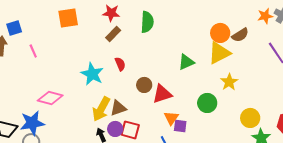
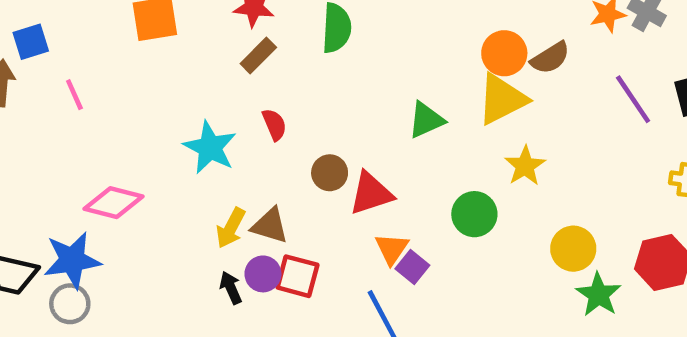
brown triangle: (118, 108) -> (270, 226), turned 36
yellow arrow: (101, 109) -> (231, 228), size x0.7
purple square: (180, 126) -> (412, 267), turned 32

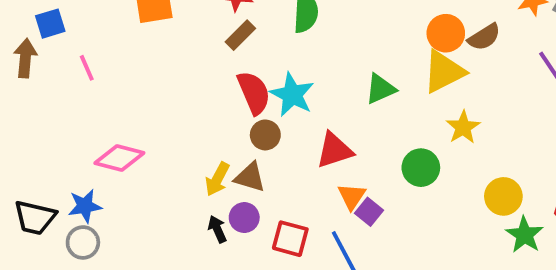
red semicircle: (274, 125) -> (254, 93), size x1.6
cyan star: (210, 147) -> (292, 95), moved
brown circle: (330, 173) -> (265, 135), moved
blue star: (72, 260) -> (85, 206), size x0.7
red square: (297, 276) -> (290, 239), moved

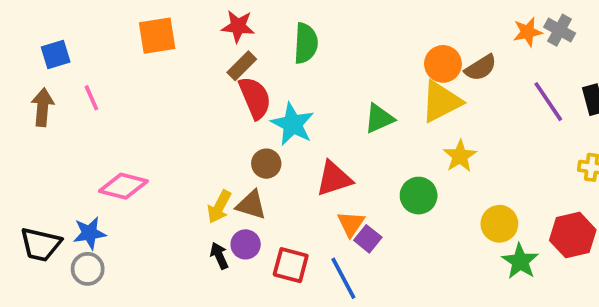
brown arrow: (25, 58) -> (43, 107), moved
red semicircle: (254, 93) -> (255, 98), moved

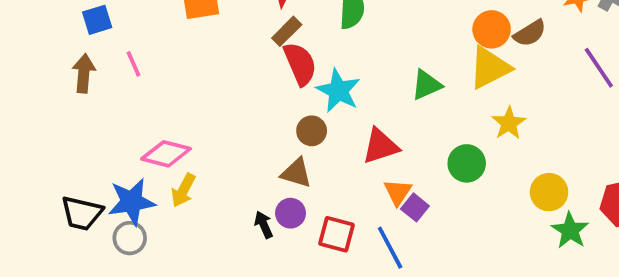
yellow arrow: (219, 207) -> (183, 190), moved
blue star: (90, 233) -> (132, 202), size x1.4

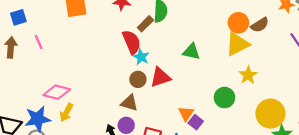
brown rectangle: (287, 31) -> (145, 24), moved
green triangle: (426, 85) -> (191, 52), moved, turned 36
cyan star: (338, 91) -> (141, 57), moved, size x0.7
red triangle: (381, 146) -> (160, 77), moved
yellow circle: (549, 192) -> (270, 114), size x1.4

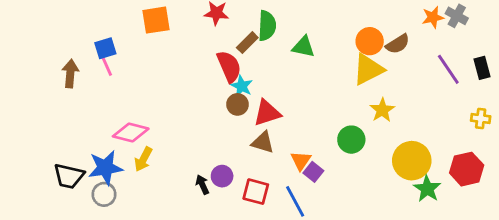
blue square: (18, 17) -> (105, 48), moved
green triangle: (191, 52) -> (304, 47), moved
brown circle: (138, 79) -> (237, 104), moved
brown triangle: (129, 103) -> (263, 142), moved

